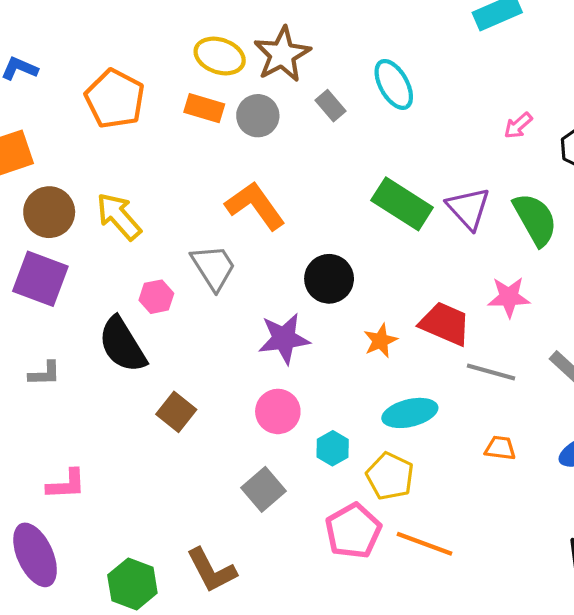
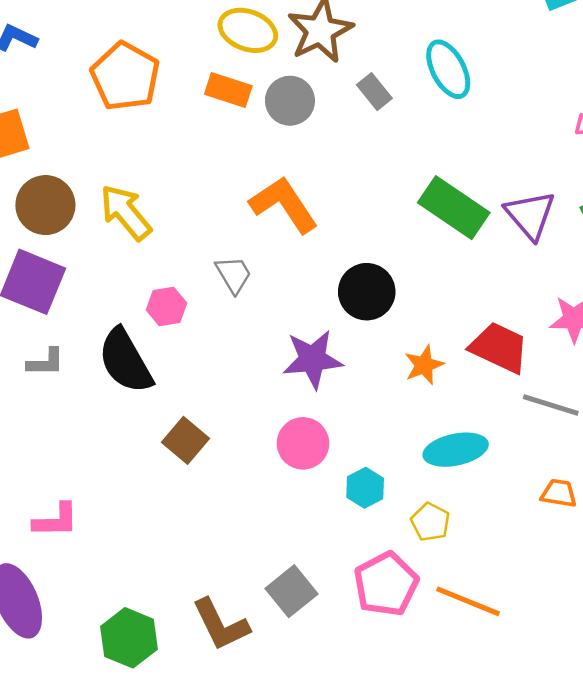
gray trapezoid: (214, 267) -> (234, 274), size x0.7
gray L-shape: (45, 374) -> (46, 362), moved
yellow pentagon: (390, 476) -> (430, 522), size x0.7
gray square: (263, 489) -> (291, 591), moved

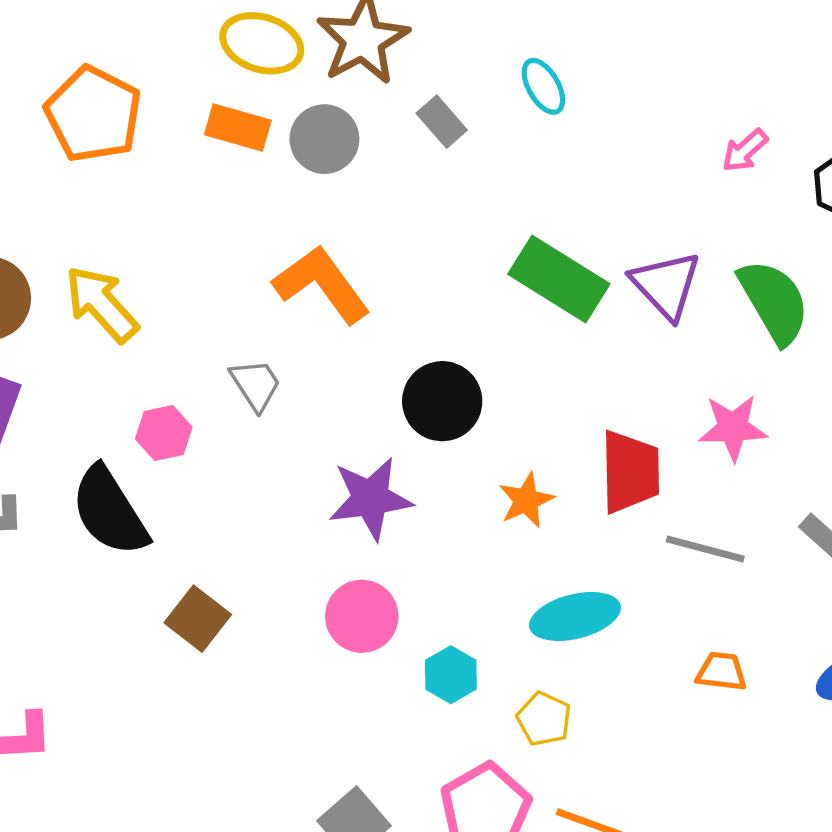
cyan ellipse: (448, 69) -> (543, 86), size x0.7
red trapezoid: (499, 348) -> (630, 472), turned 66

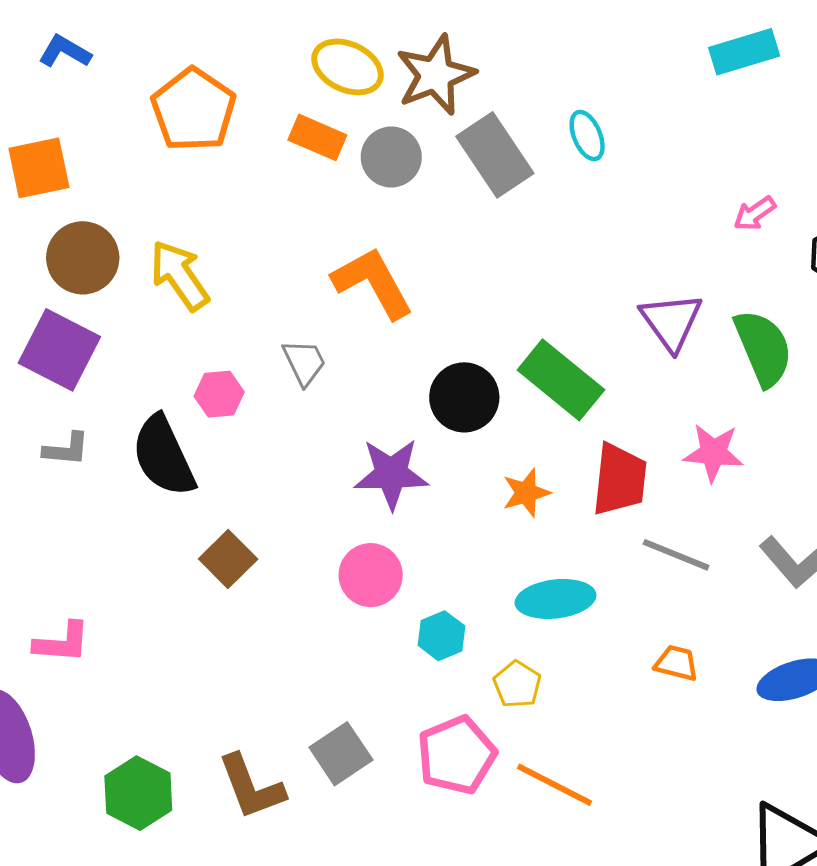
gray rectangle: (442, 122) -> (495, 155), size x1.8
green rectangle: (559, 279) -> (561, 380), moved

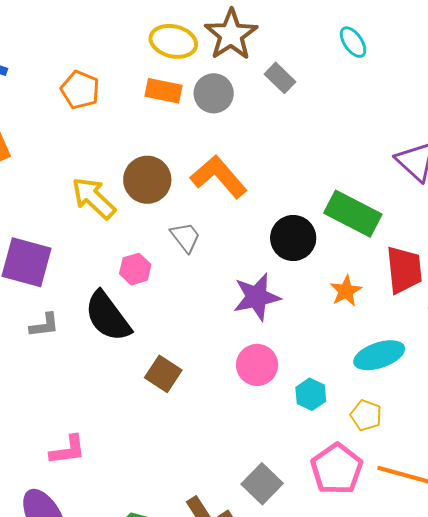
orange pentagon: (194, 110) -> (80, 90), size x0.7
cyan ellipse: (587, 136) -> (353, 42), moved
gray rectangle: (495, 155) -> (280, 78), size x0.6
brown circle: (83, 258) -> (147, 180), moved

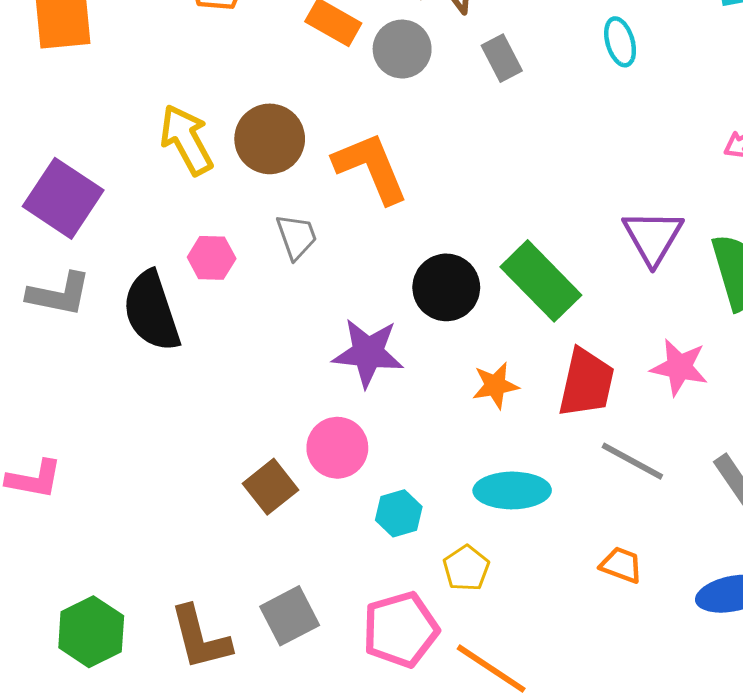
gray L-shape: (44, 325) -> (59, 294), size x1.4
brown square: (163, 374) -> (271, 487), moved

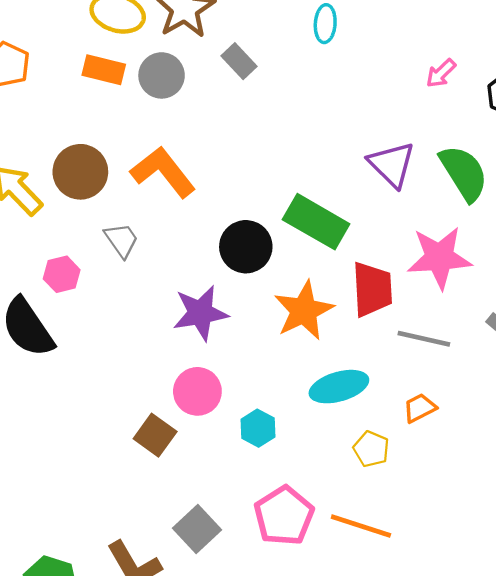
cyan ellipse: (620, 42) -> (325, 24), turned 36
pink star: (679, 367) -> (439, 258), size x1.4
orange star: (495, 385) -> (304, 311), size x1.6
orange trapezoid: (621, 565) -> (420, 408), moved, turned -32
yellow pentagon: (466, 568) -> (371, 449), moved

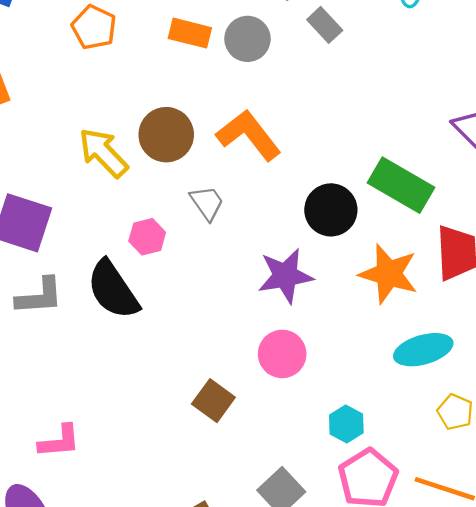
orange star: (304, 311) -> (389, 274), turned -30
cyan hexagon: (258, 428) -> (346, 424), moved
brown square: (155, 435) -> (213, 401), moved

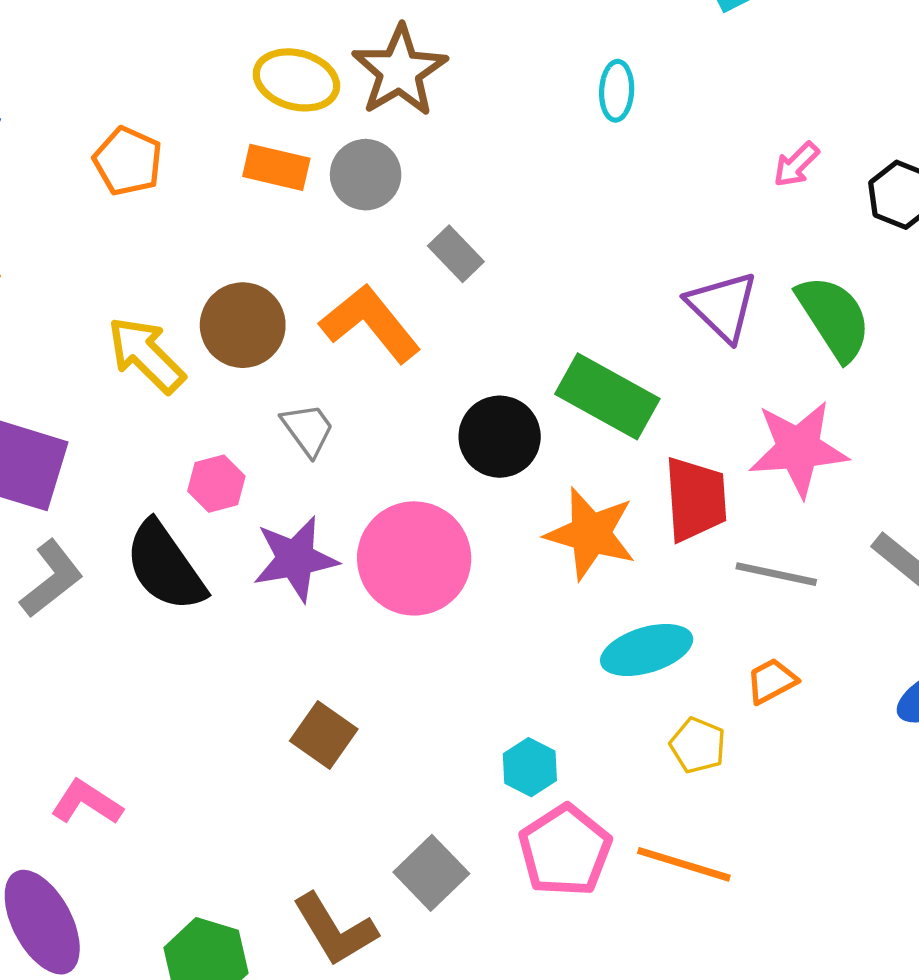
gray rectangle: (325, 25) -> (456, 254), moved
purple star: (285, 276) -> (295, 559), moved
gray L-shape: (39, 296) -> (52, 579), turned -33
pink circle: (282, 354) -> (414, 558), moved, size x1.5
pink L-shape: (59, 441) -> (87, 802), turned -141

